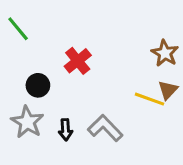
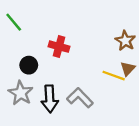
red cross: (78, 61) -> (59, 47), turned -36
black arrow: (65, 130) -> (50, 99), size x1.6

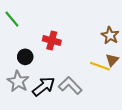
black arrow: (50, 99) -> (44, 87), turned -125

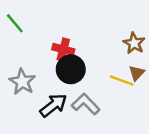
black circle: (25, 57) -> (71, 69), moved, size x1.5
gray star: (18, 81) -> (22, 82), moved

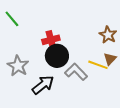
red cross: (63, 49) -> (51, 40), turned -30
gray L-shape: (86, 104) -> (76, 72), moved

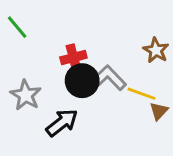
brown triangle: (110, 59) -> (159, 111), moved
gray L-shape: (76, 72) -> (110, 78), moved

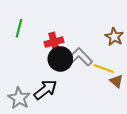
green line: (17, 27) -> (19, 28), moved, turned 54
gray star: (26, 95) -> (19, 98), moved
brown triangle: (159, 111) -> (116, 81), turned -32

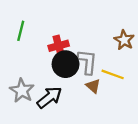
gray L-shape: (80, 57) -> (87, 62), turned 50
brown triangle: (116, 81) -> (93, 86), moved
gray star: (19, 98) -> (22, 91), moved

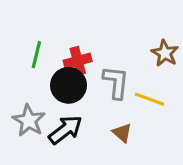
green line: (21, 31) -> (36, 55), moved
black circle: (66, 64) -> (69, 85), moved
brown triangle: (93, 86) -> (122, 133), moved

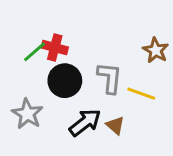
green line: (36, 55) -> (35, 52), turned 35
red cross: (78, 61) -> (55, 47), moved, turned 30
black arrow: (65, 130) -> (85, 122), moved

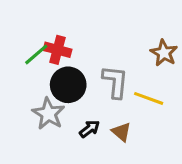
gray star: (27, 114) -> (48, 114), moved
black arrow: (85, 122) -> (89, 129), size x0.6

